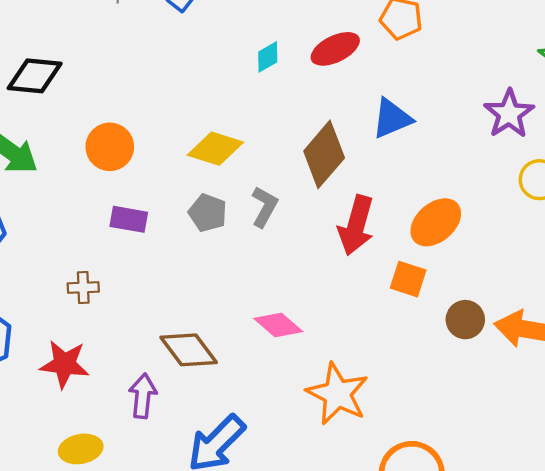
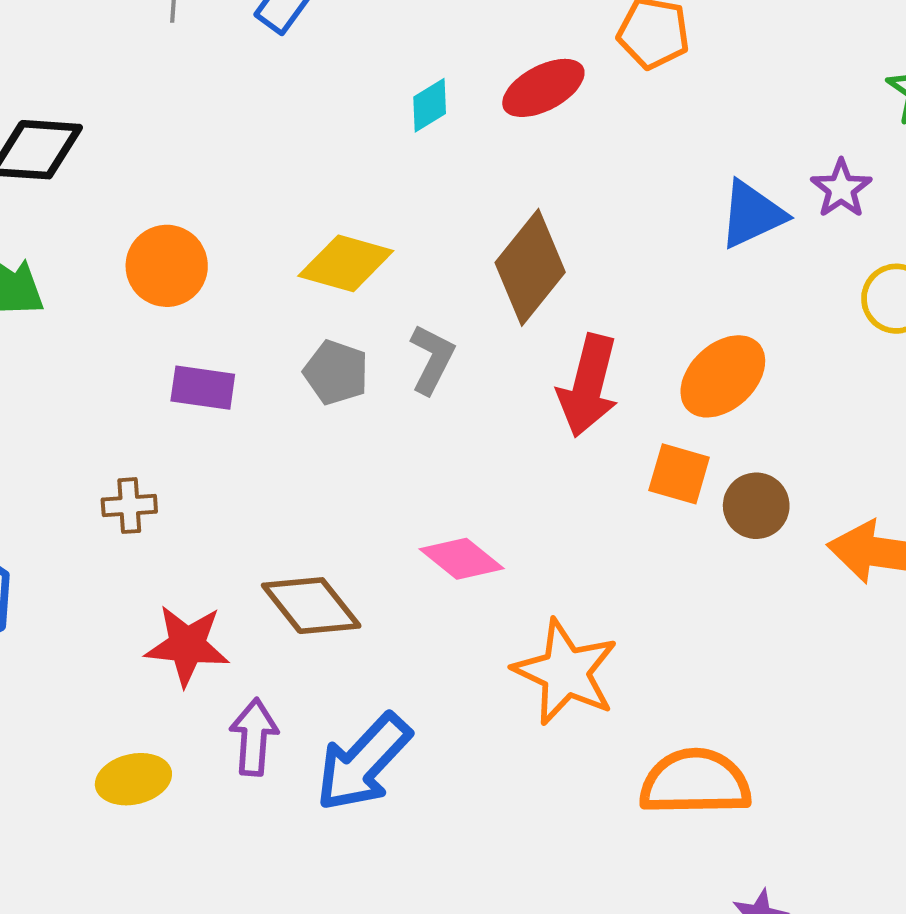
purple star: (509, 114) -> (841, 189), size x0.7
blue triangle: (392, 118) -> (752, 214), moved
brown circle: (465, 320) -> (756, 506), moved
red star: (64, 364) -> (187, 645), moved
purple arrow: (143, 396) -> (254, 737), moved

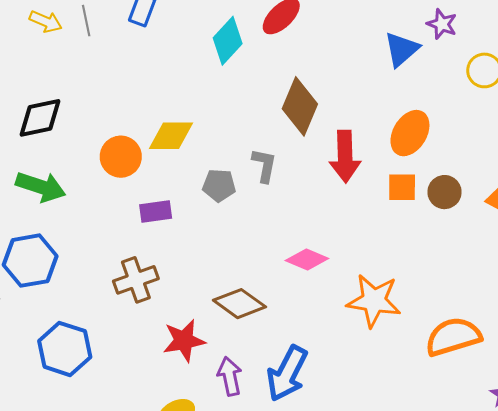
cyan diamond: (430, 105) -> (228, 41), size x1.6
yellow diamond: (346, 263) -> (171, 136), moved
brown cross: (129, 506) -> (136, 280), size x1.6

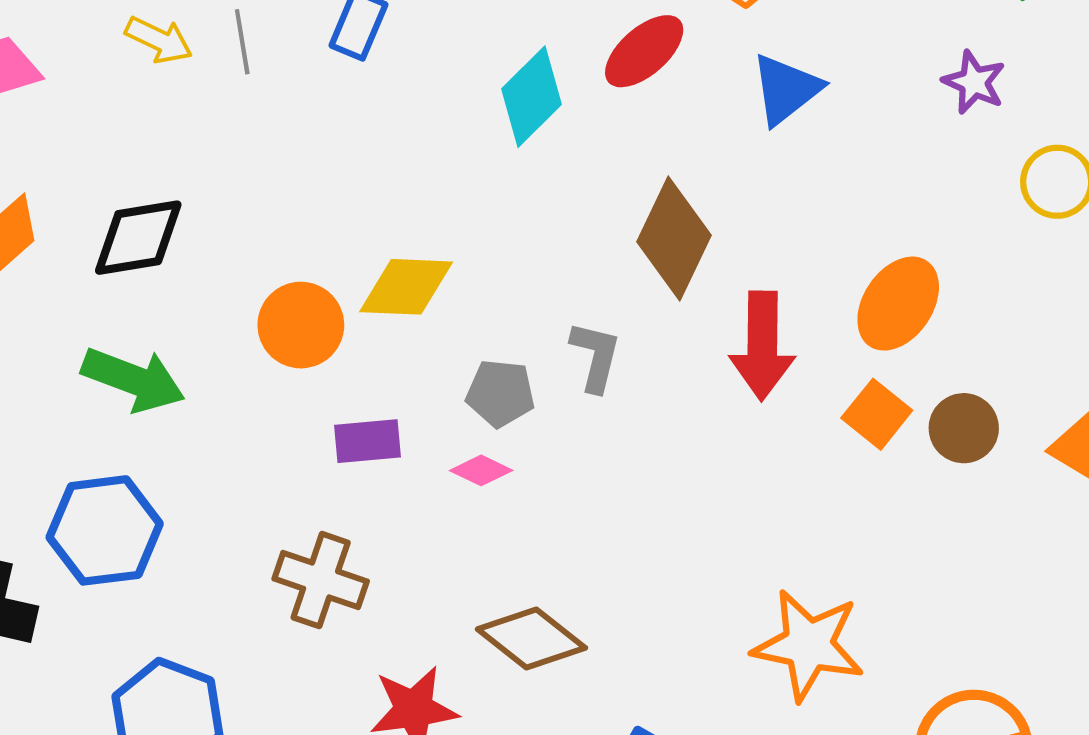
blue triangle: (402, 49) -> (786, 89), moved
orange square: (402, 187) -> (877, 414), turned 36
pink diamond: (307, 259) -> (481, 470), moved, size x0.7
brown cross: (136, 280) -> (321, 580), turned 36

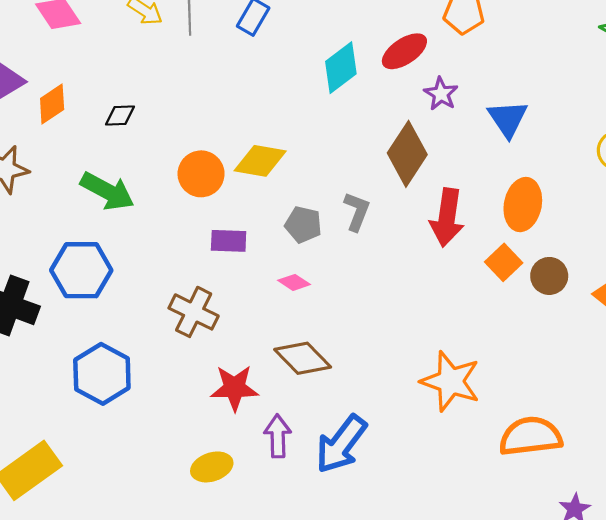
purple star: (974, 82) -> (441, 94), moved
blue triangle: (786, 89) -> (508, 119), moved, turned -33
black diamond: (138, 238) -> (120, 116), size x0.6
orange ellipse: (898, 304) -> (523, 205), turned -30
pink diamond: (481, 470) -> (294, 282), moved

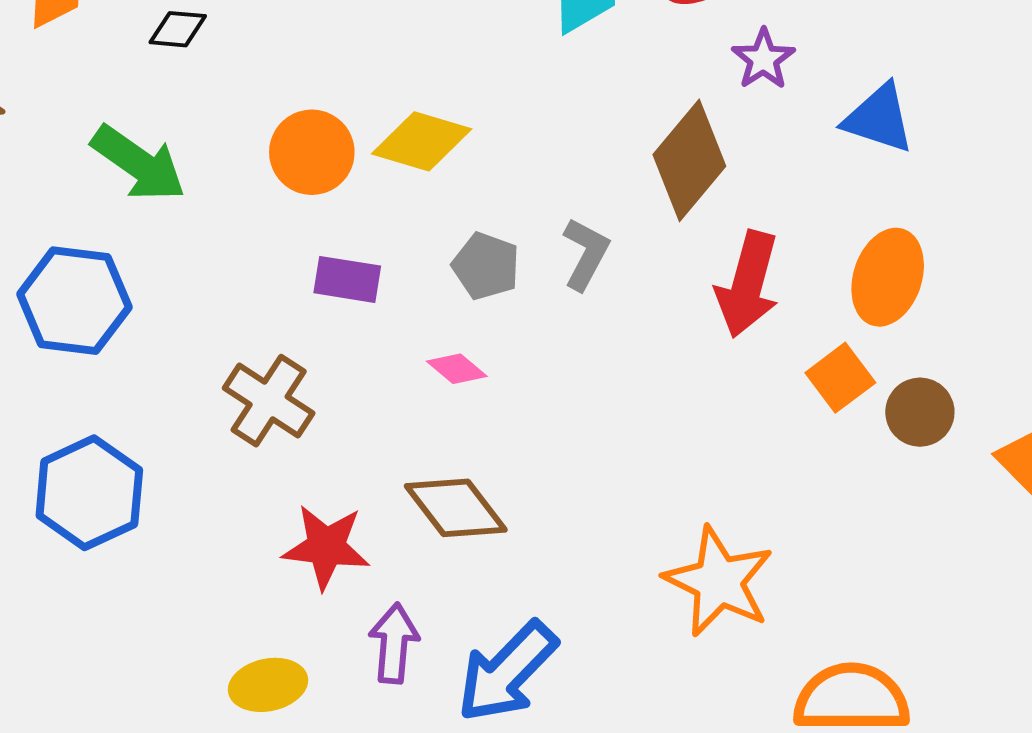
blue triangle: (508, 119) -> (879, 118), turned -45

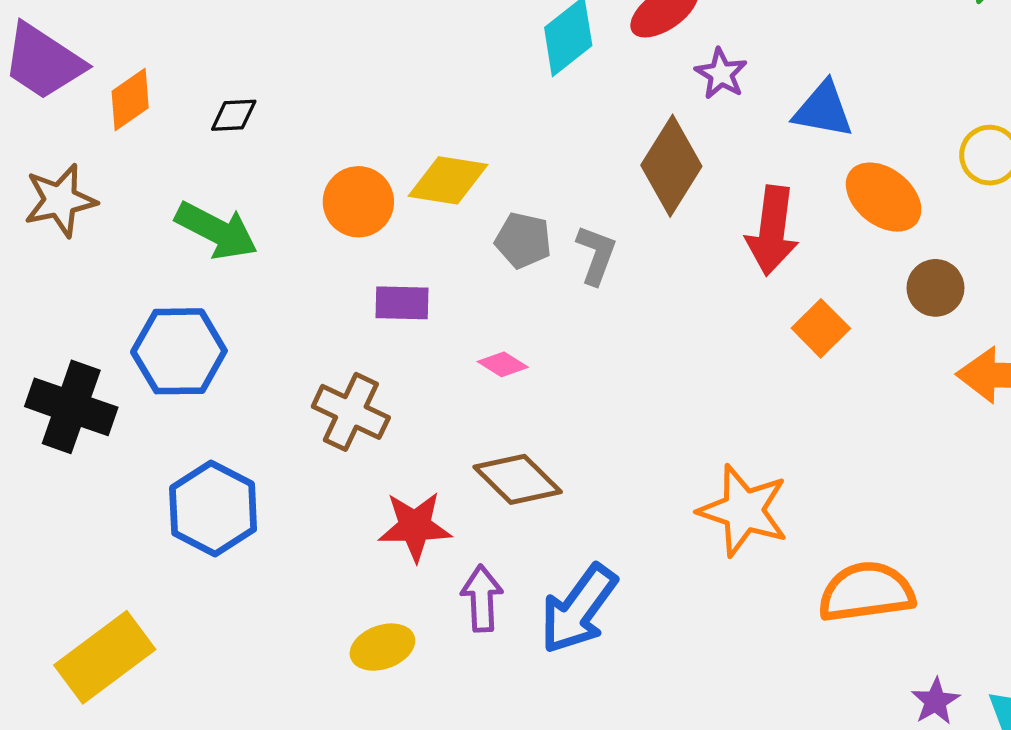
gray pentagon: (486, 266) -> (523, 240), moved
orange ellipse: (888, 277) -> (884, 197), moved, turned -62
red arrow: (748, 284) -> (772, 231), moved
brown circle: (920, 412) -> (935, 288), moved

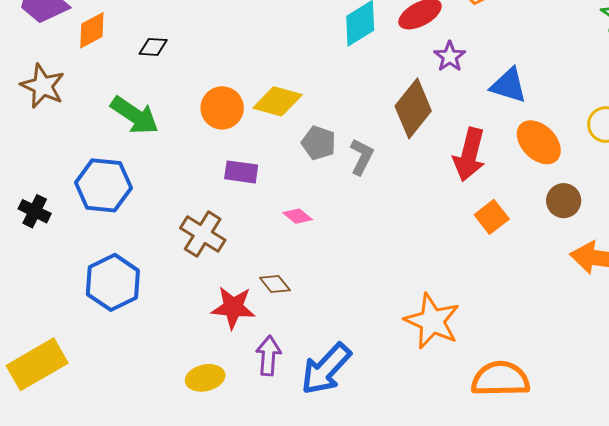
brown star: (60, 200) -> (43, 86), turned 30
black cross: (71, 407) -> (35, 211), size x0.6
brown diamond: (518, 479) -> (275, 284), moved, size x0.6

